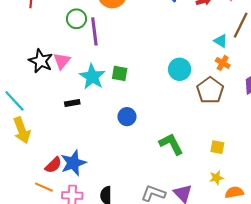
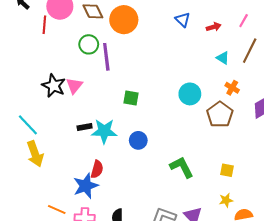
cyan triangle: (221, 41) -> (223, 58), moved
cyan star: (92, 77) -> (104, 131), moved, turned -30
red semicircle: (53, 165) -> (97, 169), moved, turned -30

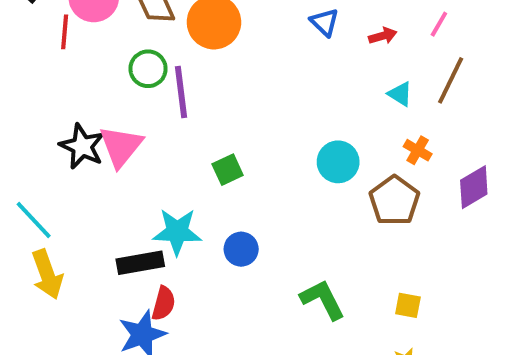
pink triangle: (74, 86) -> (121, 146), size x1.4
green square: (131, 98) -> (228, 170), turned -35
black rectangle: (85, 127) -> (140, 263), moved, size x1.6

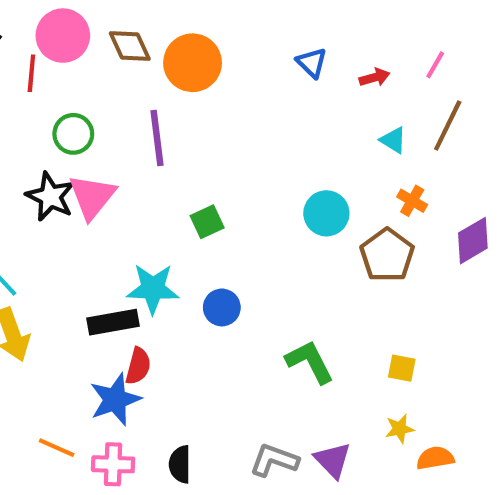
green circle: (148, 69) -> (73, 134), moved

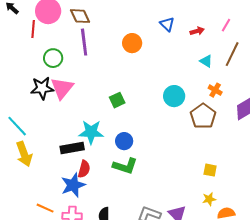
orange circle: (193, 63) -> (132, 43), moved, size x0.7
purple line: (157, 138) -> (84, 42), moved
black star: (50, 197) -> (42, 88), turned -30
green L-shape: (310, 362) -> (125, 166), moved, turned 135

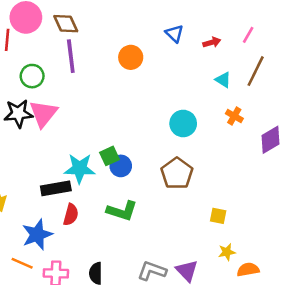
green square: (117, 100) -> (110, 156), moved
brown pentagon: (203, 116) -> (177, 173), moved
blue circle: (124, 141) -> (121, 166), moved
yellow square: (210, 170) -> (218, 216), moved
blue star: (73, 185) -> (37, 235), moved

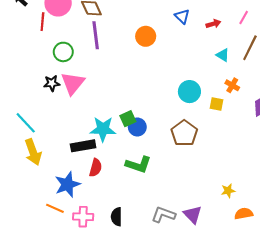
black star: (18, 114) -> (52, 83), size x0.7
yellow square: (218, 216) -> (217, 104), moved
yellow star: (227, 252) -> (228, 191), moved

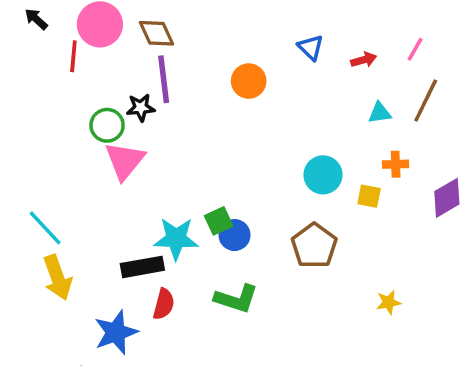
green circle: (63, 52) -> (107, 125), moved
cyan triangle: (223, 55) -> (380, 113), turned -40
black star: (52, 83) -> (141, 108), moved
orange cross: (232, 85) -> (396, 164), turned -32
yellow star: (228, 191) -> (389, 302), moved

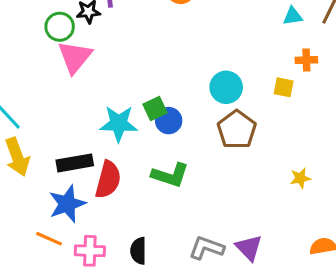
cyan circle: (323, 175) -> (226, 87), moved
black rectangle: (142, 267) -> (75, 163), moved
red semicircle: (164, 304) -> (108, 180), size x1.4

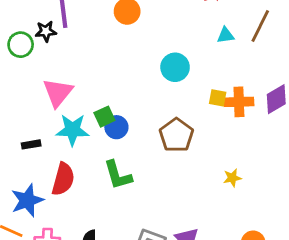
pink triangle: (75, 57) -> (58, 93), moved
orange cross: (306, 60) -> (239, 102), moved, size x1.5
cyan circle: (226, 87) -> (175, 67), moved
black rectangle: (75, 163) -> (31, 144), moved, size x0.6
green L-shape: (170, 175) -> (118, 175), turned 56

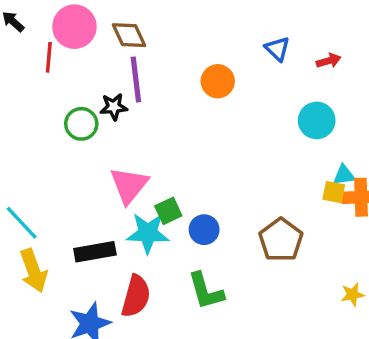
cyan triangle: (226, 35) -> (344, 175), moved
cyan circle: (175, 67) -> (317, 120), moved
green square: (104, 117) -> (168, 211), moved
black rectangle: (31, 144) -> (95, 252), size x1.6

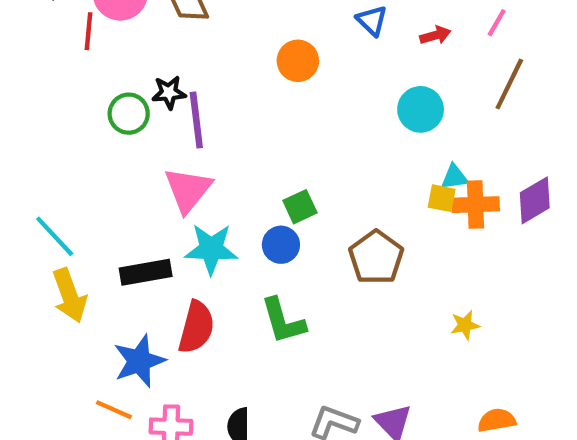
purple line: (136, 80) -> (196, 120), moved
green square: (168, 211) -> (300, 207), moved

